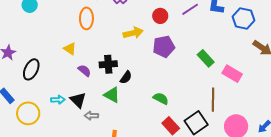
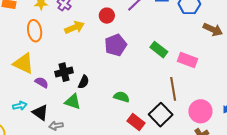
yellow arrow: (133, 33) -> (74, 27), moved
yellow triangle: (70, 49) -> (23, 63), size x1.6
cyan arrow: (58, 100) -> (20, 106), moved

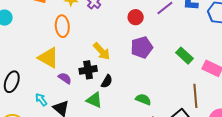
yellow arrow: (74, 27) -> (102, 51), moved, turned 66
cyan arrow: (20, 106) -> (41, 100), turned -120

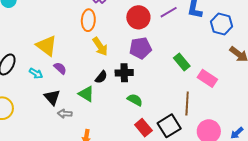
red circle: (136, 17) -> (138, 17), size x1.5
orange ellipse: (62, 26) -> (88, 20), moved
black cross: (88, 70) -> (124, 73), moved
cyan arrow: (41, 100) -> (36, 73), moved, turned 152

